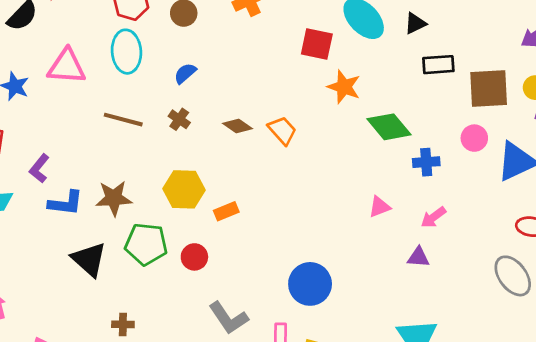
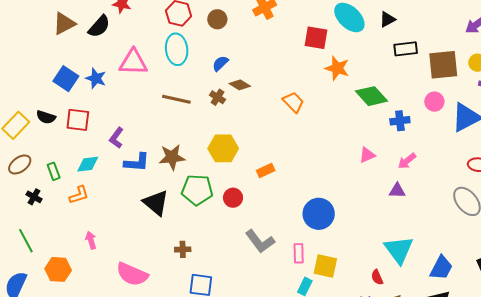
brown diamond: (237, 126) -> (240, 85), moved
orange rectangle: (226, 211) -> (266, 170), moved

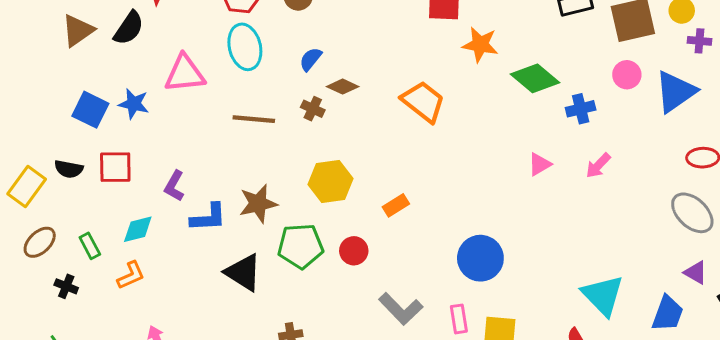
orange trapezoid: (293, 102) -> (423, 102), size x1.4
purple triangle: (397, 191) -> (696, 273), moved, turned 36

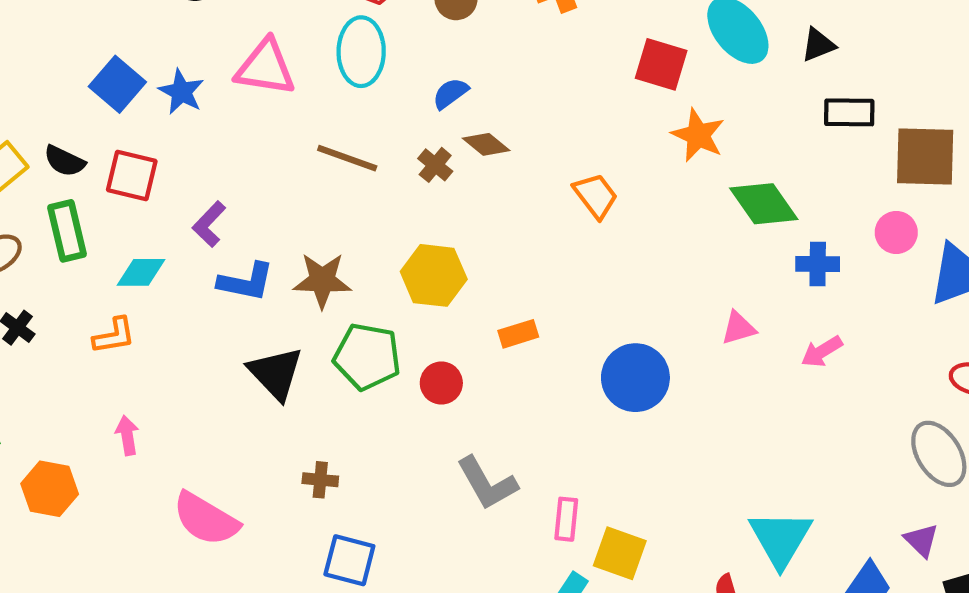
orange trapezoid: (423, 102) -> (596, 196), size x0.7
green rectangle: (90, 246) -> (67, 231), moved, size x1.5
blue circle: (480, 258) -> (635, 378), moved

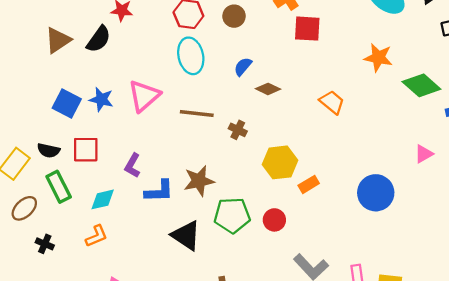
red square: (661, 64) -> (307, 29), moved
pink triangle: (265, 68) -> (144, 96), moved, turned -36
brown cross: (435, 165) -> (238, 130), moved
yellow hexagon: (434, 275) -> (280, 162), moved

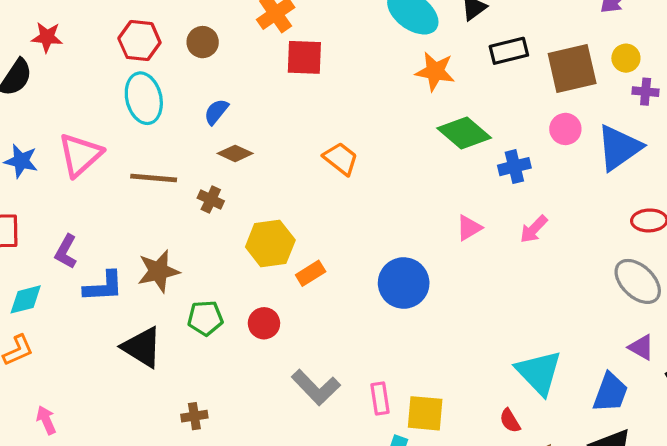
orange star: (378, 58) -> (435, 71), moved
brown diamond: (268, 89) -> (235, 153), moved
green pentagon: (232, 215) -> (205, 318), size x0.7

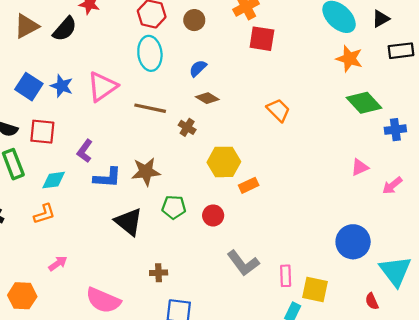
pink arrow: (534, 229) -> (392, 185), moved
blue circle: (404, 283) -> (353, 242), moved
pink arrow: (46, 420) -> (58, 263), turned 72

